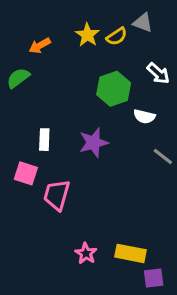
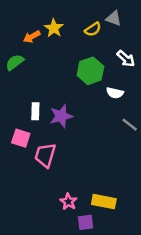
yellow star: (87, 35) -> (54, 28), moved
purple star: (94, 143) -> (61, 116), moved
purple square: (154, 278) -> (86, 222), moved

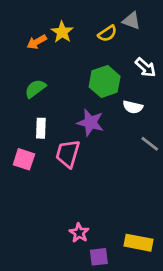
green semicircle: (15, 62) -> (35, 89), moved
purple star: (61, 116) -> (90, 123), moved, turned 30
pink trapezoid: (45, 155) -> (68, 154), moved
yellow rectangle: (104, 202) -> (138, 243), moved

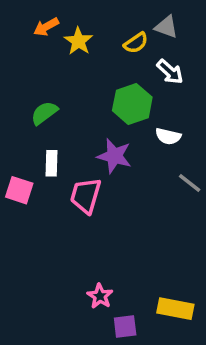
orange arrow: (37, 42) -> (46, 27), moved
white arrow: (146, 67) -> (170, 72), moved
pink square: (24, 159) -> (19, 190), moved

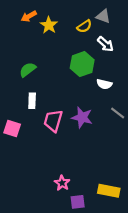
purple star: (114, 156) -> (82, 117), moved
pink square: (19, 190) -> (12, 129), moved

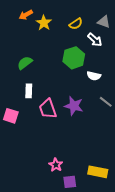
gray triangle: (103, 16) -> (104, 22), moved
pink trapezoid: (53, 121) -> (48, 109), turned -35

